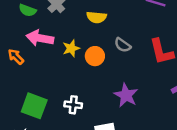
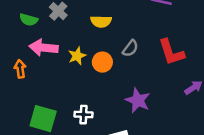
gray semicircle: (123, 45) -> (130, 48), turned -84
orange arrow: (16, 57) -> (20, 69), turned 42

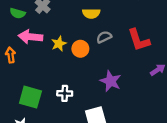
yellow semicircle: (101, 21) -> (91, 13), moved
gray semicircle: (130, 48) -> (104, 37), turned -152

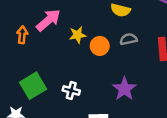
pink arrow: (30, 37) -> (48, 20), turned 120
green square: (30, 97) -> (33, 86), turned 30

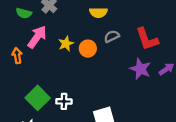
purple star: (124, 89) -> (140, 69), moved
white cross: (71, 91) -> (64, 101), moved

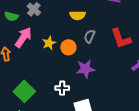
gray semicircle: (112, 36) -> (90, 36), turned -40
purple star: (140, 69) -> (85, 69), moved, turned -30
white cross: (64, 101) -> (62, 88), moved

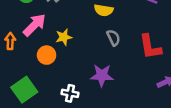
gray semicircle: (90, 36) -> (113, 38), turned 120
orange circle: (68, 47) -> (47, 55), moved

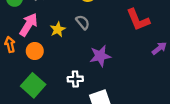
gray semicircle: (113, 38) -> (83, 22), moved
orange circle: (47, 55) -> (35, 51), moved

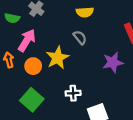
yellow star: (58, 29) -> (57, 58), moved, size x1.5
purple star: (100, 56) -> (113, 62), moved

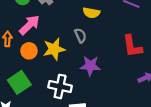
purple star: (113, 62) -> (90, 66), moved
white cross: (73, 93) -> (60, 86), size x1.5

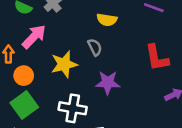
orange circle: (29, 51) -> (24, 76), moved

